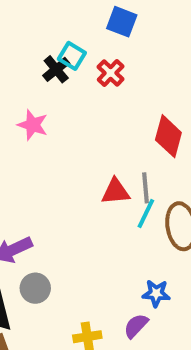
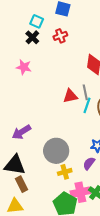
cyan square: (72, 56) -> (37, 21), moved
red cross: (111, 73) -> (60, 36), turned 32
gray circle: (35, 288) -> (56, 151), moved, size x1.6

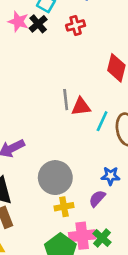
pink star: (24, 67) -> (18, 22), moved
gray line: (85, 92) -> (66, 100), moved

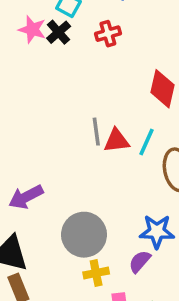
cyan line: (102, 121) -> (146, 142), moved
blue star: (111, 176) -> (157, 231), size x1.4

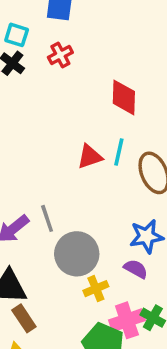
gray line: (96, 132) -> (47, 218), moved
purple semicircle: (140, 262) -> (136, 269), turned 90

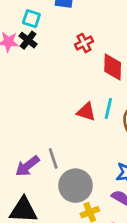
red cross: (60, 55) -> (84, 43), moved
red triangle: (90, 157) -> (86, 112), turned 36

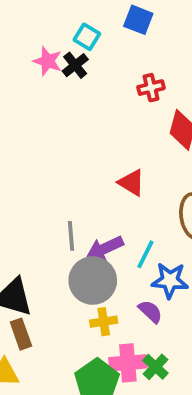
cyan line: (108, 108) -> (146, 254), moved
purple arrow: (27, 166) -> (105, 248), moved

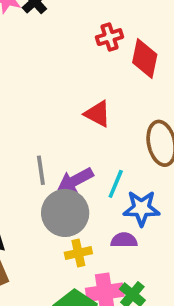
red cross: (151, 88) -> (110, 37), moved
purple semicircle: (150, 311) -> (124, 240), turned -40

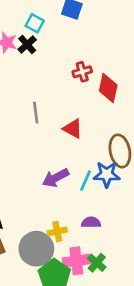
gray line: (41, 170) -> (36, 113), moved
blue star: (141, 208) -> (107, 174), moved
gray circle: (65, 213) -> (36, 249), moved

